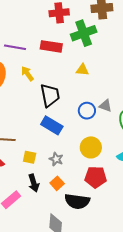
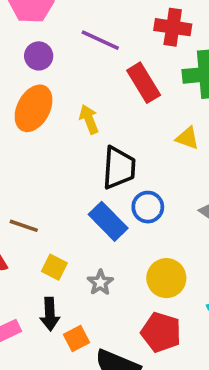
red rectangle: (51, 46) -> (144, 83), turned 35
purple line: (15, 47) -> (100, 40), moved
blue circle: (87, 111) -> (148, 207), moved
orange square: (57, 183) -> (77, 339), moved

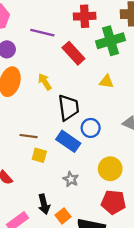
brown line: (24, 226) -> (29, 136), moved
yellow square: (54, 267) -> (39, 155), moved

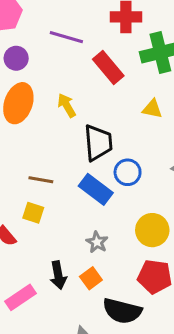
yellow square: (39, 155) -> (33, 213), moved
orange square: (63, 216) -> (91, 278), moved

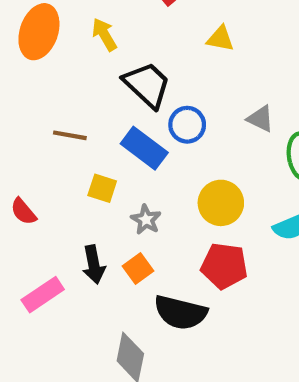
black trapezoid: (98, 143) -> (147, 85), turned -42
yellow square: (33, 213) -> (102, 188), moved

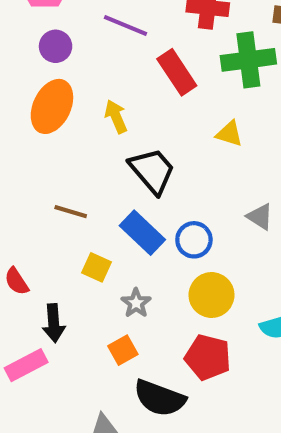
blue circle: (187, 125) -> (194, 240), moved
black arrow: (94, 265) -> (54, 323), moved

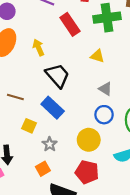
gray triangle: (260, 217) -> (105, 89), moved
blue circle: (194, 240) -> (104, 115), moved

